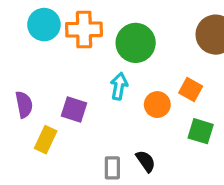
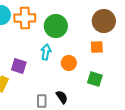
orange square: (191, 90) -> (97, 47), moved, turned -32

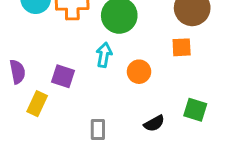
green square: (95, 79) -> (195, 110), moved
black semicircle: (62, 97) -> (154, 123), moved, turned 96

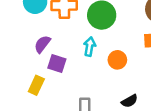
purple semicircle: (17, 72) -> (42, 44), moved, turned -132

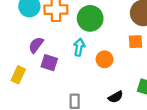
yellow rectangle: (36, 85) -> (18, 75), moved

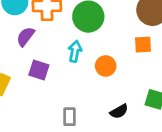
purple semicircle: (36, 45) -> (25, 37), moved

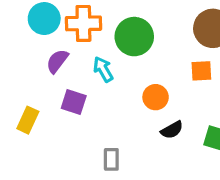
cyan arrow: (75, 51) -> (103, 69), moved, turned -40
black semicircle: (119, 111) -> (172, 130), moved

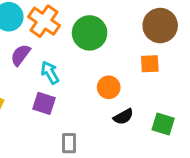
orange cross: (83, 23) -> (44, 21), turned 36
cyan arrow: (103, 69) -> (50, 73), moved
purple square: (74, 102) -> (44, 103), moved

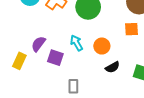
purple semicircle: (20, 55) -> (38, 44), moved
cyan arrow: (50, 73) -> (77, 43), moved

